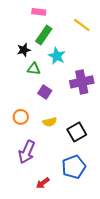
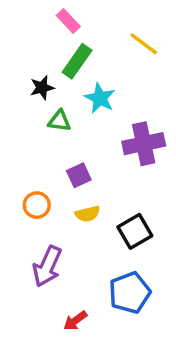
pink rectangle: (39, 12) -> (68, 21), turned 40
purple square: (45, 92) -> (79, 175), moved, turned 32

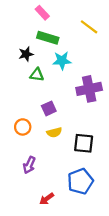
green rectangle: (77, 61) -> (48, 38), turned 72
cyan star: (100, 98) -> (62, 61), turned -30
black square: (135, 231) -> (84, 143), turned 36
purple arrow: (47, 266) -> (29, 165), size x0.7

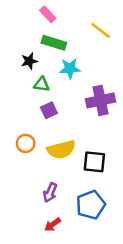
purple square: (49, 108) -> (49, 110), moved
yellow semicircle: (54, 132) -> (61, 150), size x1.6
purple arrow: (29, 165) -> (50, 193), moved

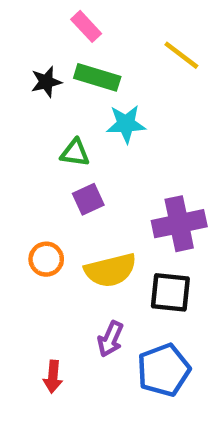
black star: (29, 61) -> (46, 82), moved
purple cross: (101, 100) -> (179, 224), moved
purple arrow: (50, 193) -> (110, 339), moved
red arrow: (53, 225) -> (53, 377), moved, turned -49

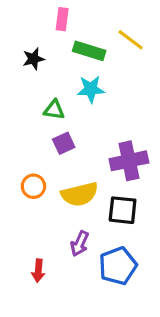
pink rectangle: (86, 26) -> (62, 19), turned 50
green rectangle: (97, 77) -> (89, 51), moved

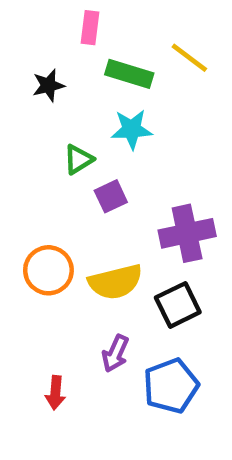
green triangle: (54, 110) -> (78, 159), turned -40
purple square: (64, 143) -> (111, 196), moved
orange circle: (33, 186) -> (48, 270), size x1.4
black square: (123, 210) -> (178, 305), turned -32

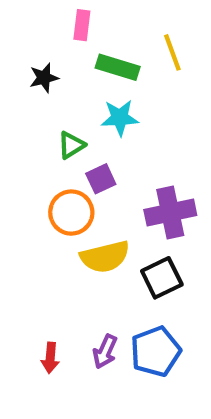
yellow line: (189, 58) -> (172, 52), turned 33
orange circle: (48, 270) -> (71, 213), moved
purple arrow: (115, 353) -> (105, 352), moved

